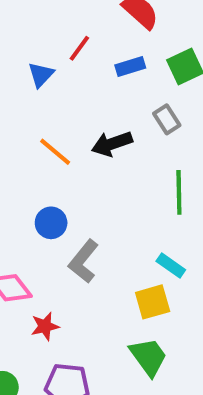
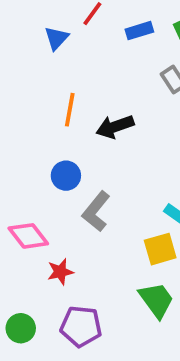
black arrow: (112, 144) -> (115, 127), moved
orange line: (55, 152) -> (70, 110), turned 60

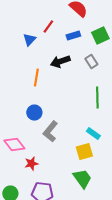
black arrow: (115, 127) -> (60, 62), moved

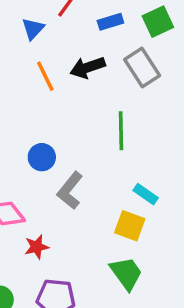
gray rectangle: (91, 62) -> (142, 67), size x1.5
orange line: (36, 78) -> (45, 76), moved, turned -36
green line: (97, 98) -> (121, 131), moved
yellow square: (84, 152) -> (130, 226), turned 36

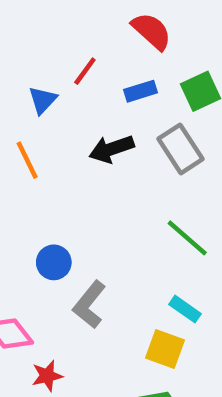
orange line: (45, 76) -> (27, 160), moved
green line: (121, 131) -> (187, 238), moved, turned -48

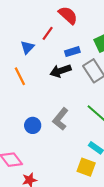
red semicircle: (152, 31) -> (68, 15), moved
blue rectangle: (141, 91) -> (72, 52), moved
gray L-shape: (89, 305) -> (60, 119), moved

